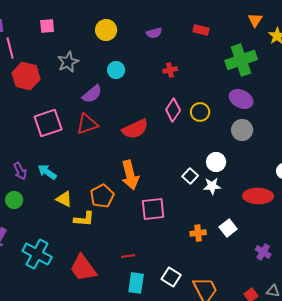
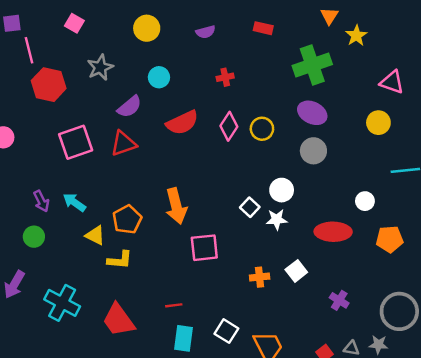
pink square: (47, 26) -> (74, 23), turned 35
red semicircle: (135, 129) -> (182, 123), moved
orange pentagon: (102, 196) -> (127, 219), moved

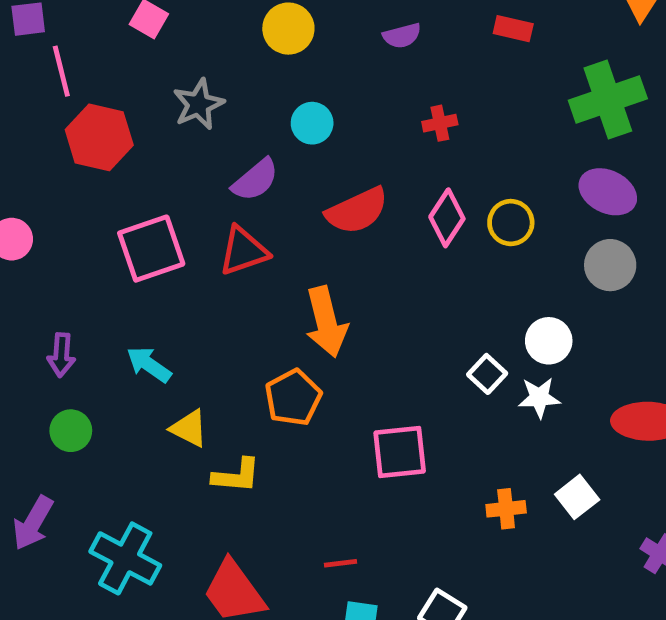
purple arrow: (41, 201) -> (61, 355), moved, turned 30
orange arrow: (176, 206) -> (326, 322), moved
orange pentagon: (127, 219) -> (293, 398), moved

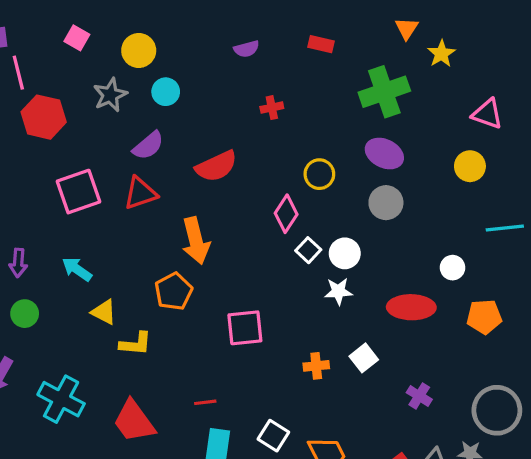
yellow circle: (288, 29) -> (139, 50), moved
cyan circle: (312, 123) -> (166, 92), moved
pink diamond: (447, 218) -> (286, 214), moved
white square: (487, 374) -> (308, 250), moved

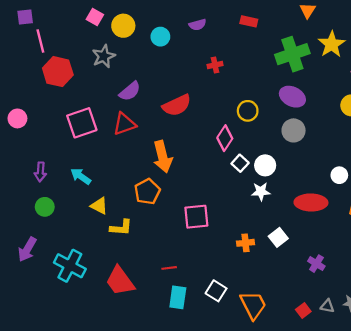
pink square: (77, 38) -> (95, 17), moved
yellow star: (441, 54) -> (332, 44), moved, size x1.4
cyan circle: (166, 92) -> (160, 37), moved

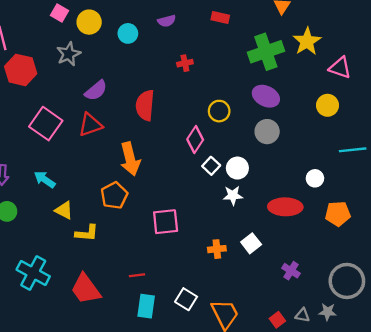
red semicircle: (177, 105) -> (145, 105), turned 120
pink square: (82, 123) -> (46, 124), turned -36

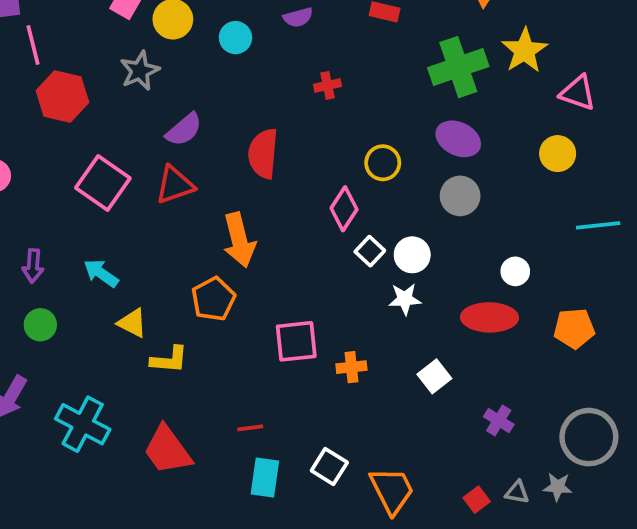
white circle: (315, 178) -> (515, 271), moved
orange cross: (217, 249) -> (351, 367), moved

